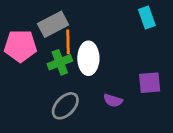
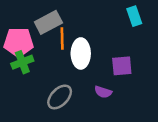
green cross: (60, 62) -> (22, 62), moved
purple square: (150, 83) -> (122, 66), moved

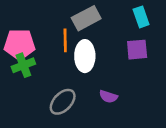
gray rectangle: (48, 22) -> (86, 18), moved
purple square: (122, 66) -> (137, 50), moved

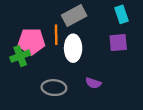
pink pentagon: (20, 44) -> (31, 41), moved
gray ellipse: (63, 102) -> (54, 88), turned 50

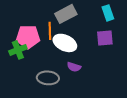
white ellipse: (73, 48) -> (65, 43), turned -65
purple semicircle: (93, 83) -> (74, 67), moved

